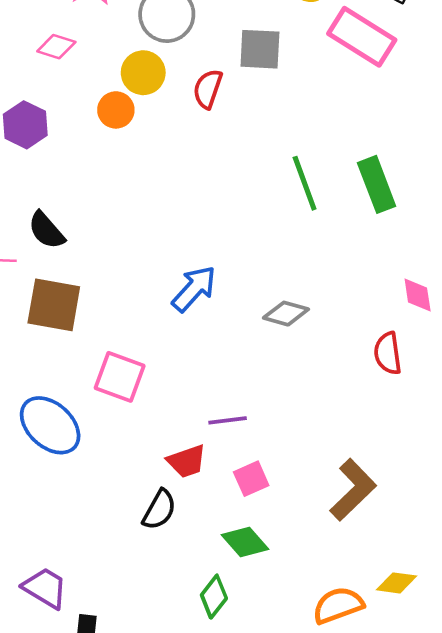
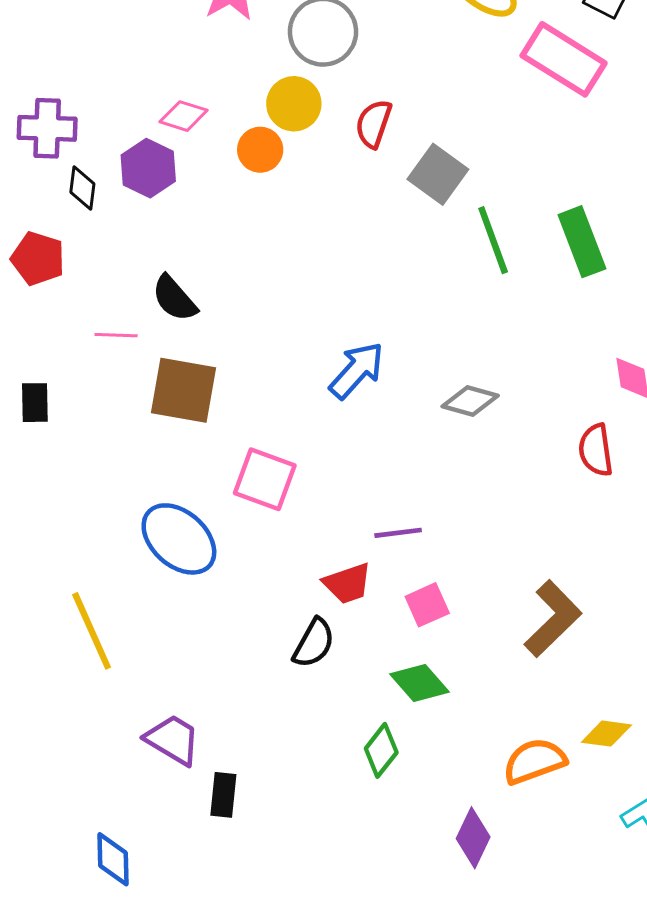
pink diamond: (56, 47) -> (184, 116), moved
gray square: (260, 49) -> (438, 174), moved, turned 33

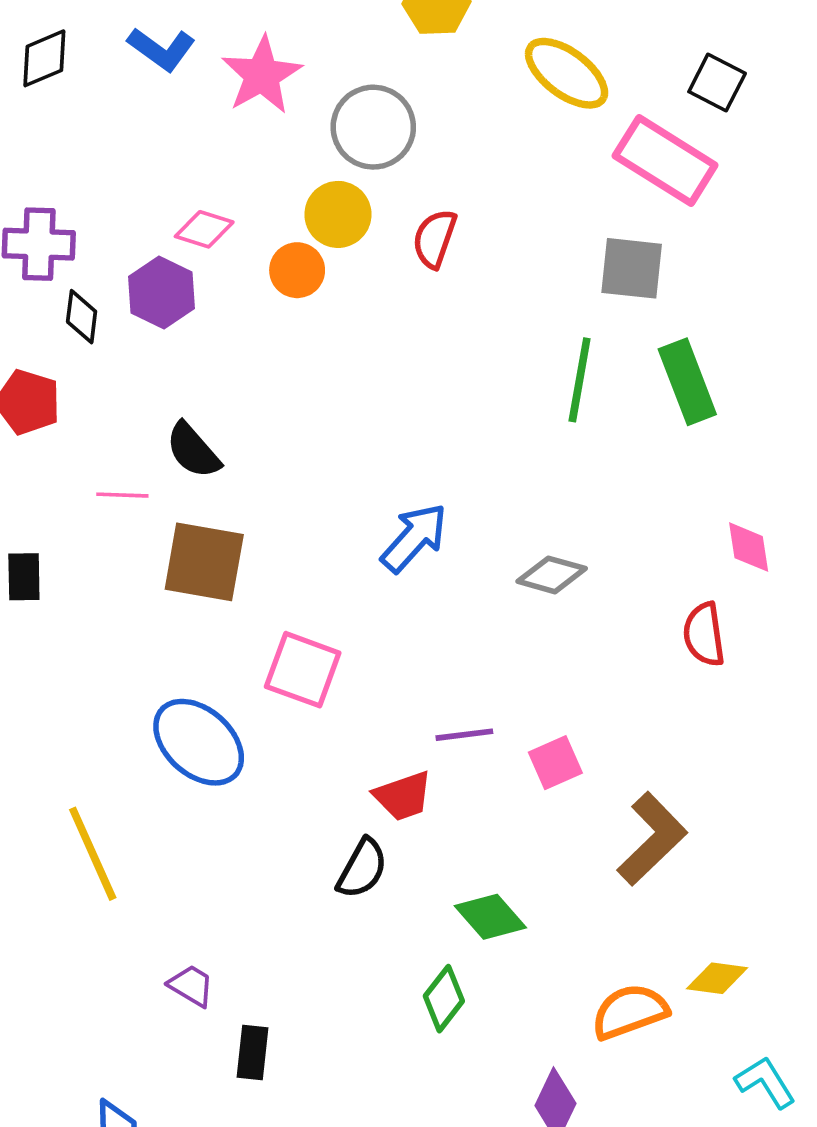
gray square: (438, 174) -> (632, 268), moved, turned -30
green line: (493, 240) -> (580, 380), turned 30
pink square: (427, 605) -> (555, 763), moved
purple trapezoid: (173, 740) -> (191, 986), size x0.7

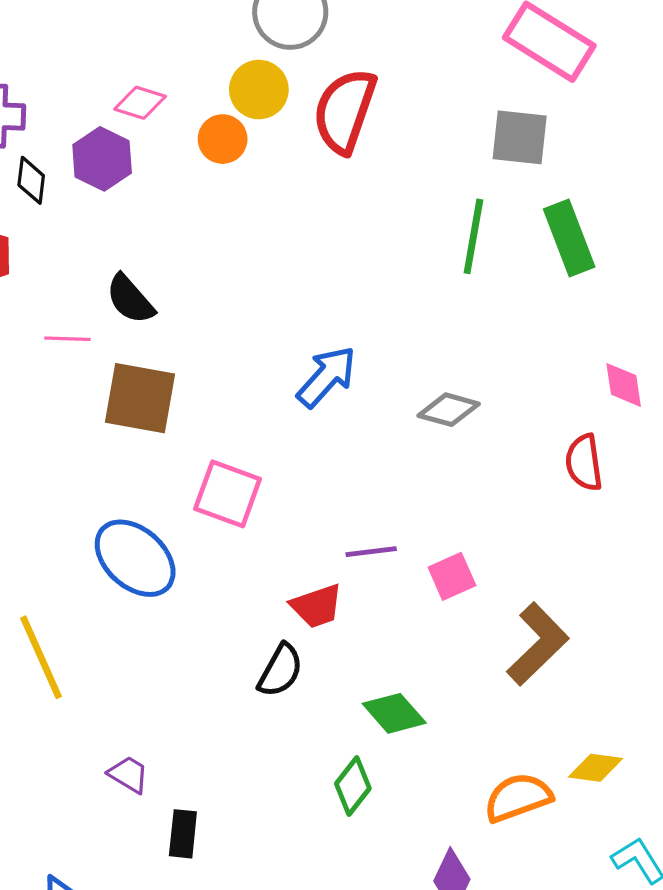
red semicircle: (435, 239) -> (345, 111), size x1.6

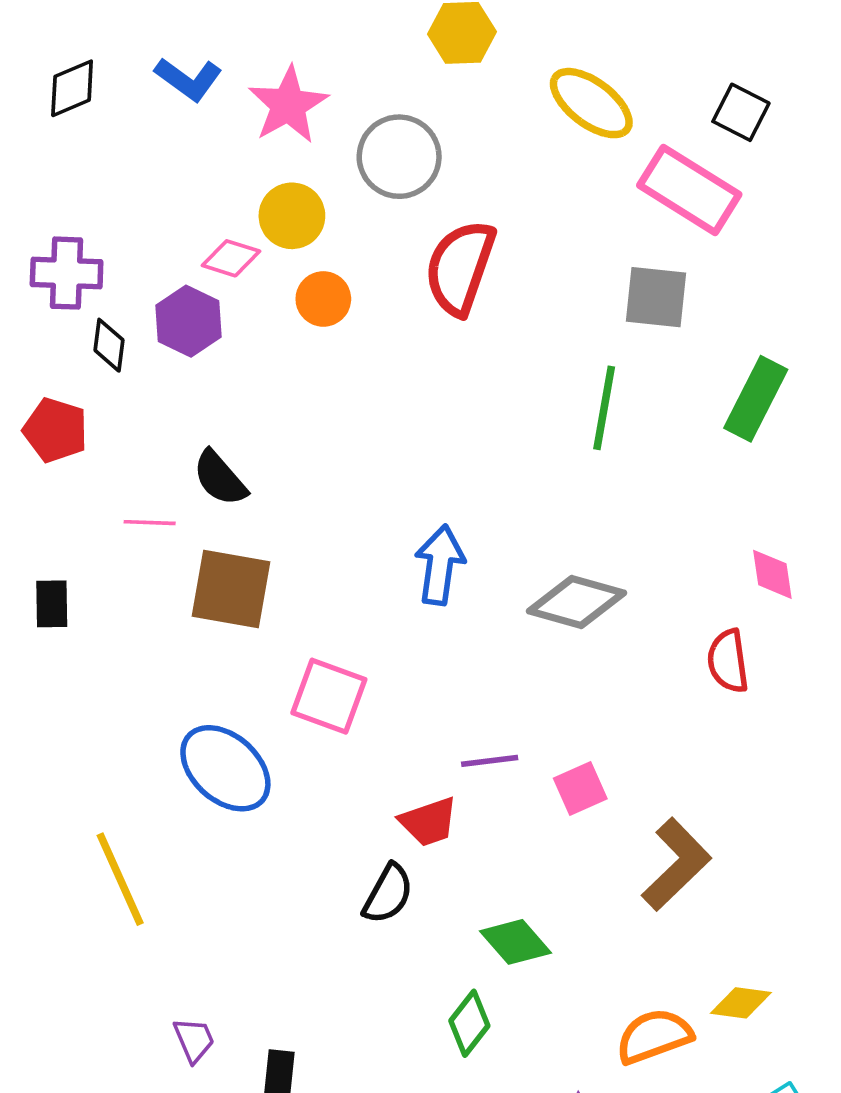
yellow circle: (259, 90) -> (292, 216), moved
green rectangle: (569, 238) -> (756, 399), moved, turned 48
blue arrow: (327, 377) -> (440, 565), turned -34
gray diamond: (449, 410) -> (576, 602), size x1.4
purple trapezoid: (128, 774) -> (194, 1040), moved, turned 36

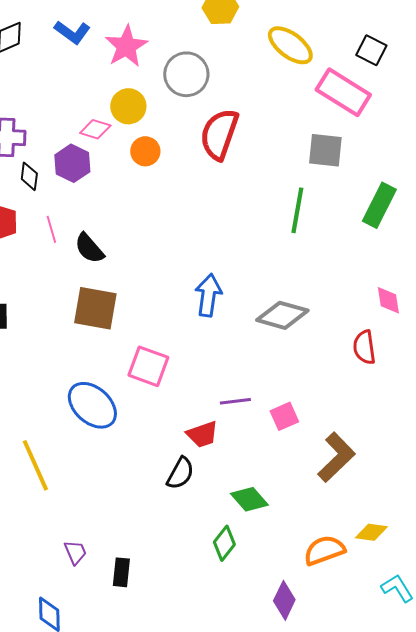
pink line: (150, 523) -> (51, 229), moved, turned 72

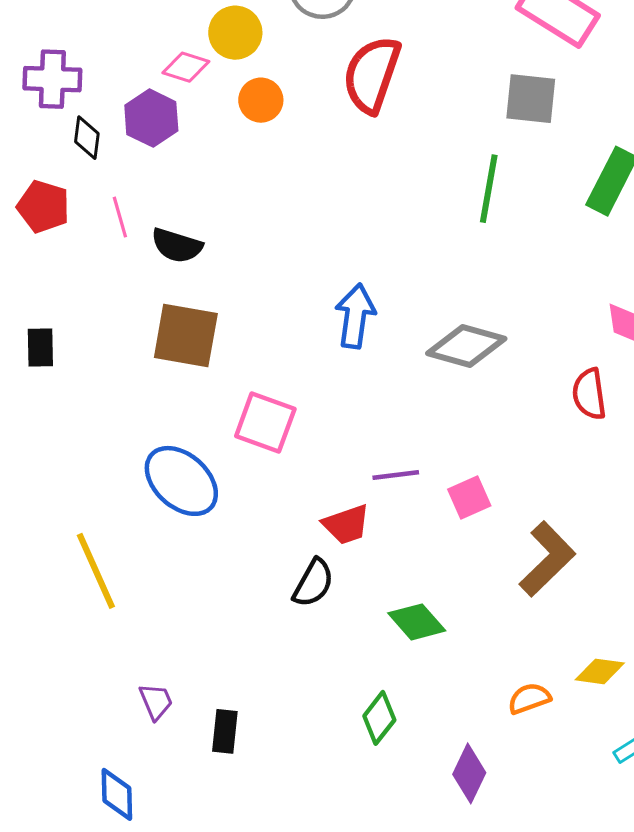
black semicircle: (89, 248) -> (177, 246), turned -32
green diamond: (224, 543) -> (379, 718), moved
orange semicircle: (324, 550) -> (529, 698), size x0.7

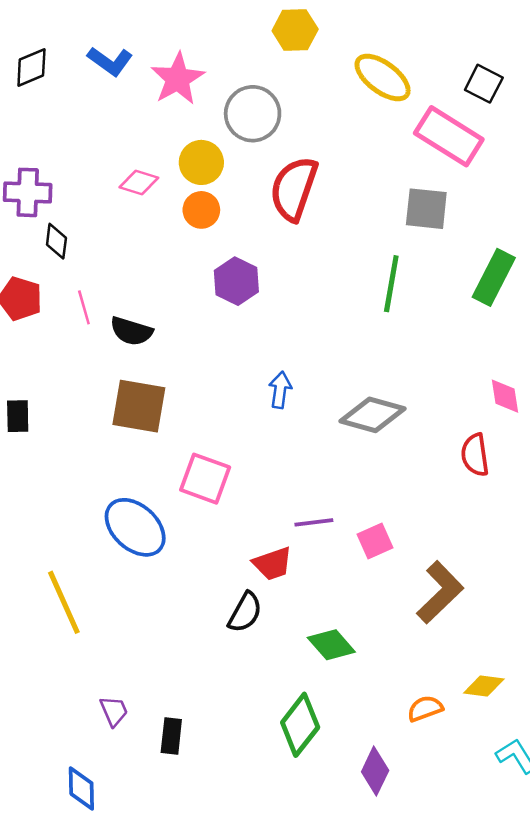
yellow circle: (235, 33) -> (201, 162), moved
purple hexagon: (151, 118) -> (236, 281), moved
blue arrow: (355, 316) -> (280, 390), size x0.7
green diamond: (379, 718) -> (300, 725), size x1.4

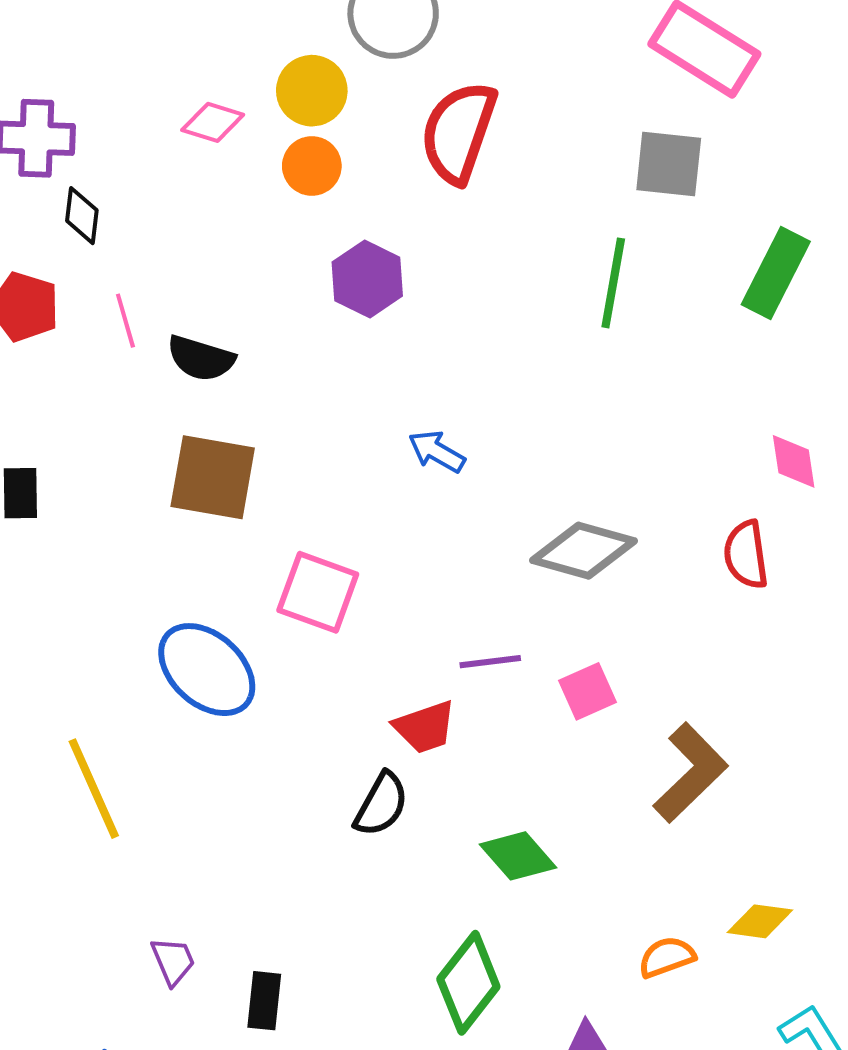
blue arrow: (280, 390) -> (437, 451), turned -68
gray diamond: (373, 415) -> (583, 551), moved

